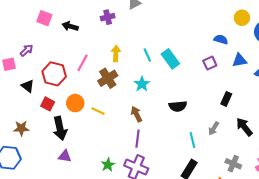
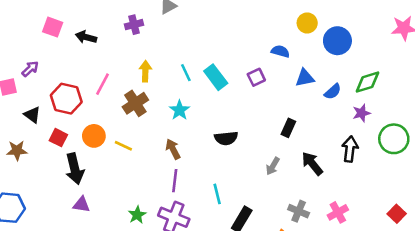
purple square: (210, 63) -> (256, 77), moved
brown star: (21, 128) -> (17, 150), moved
cyan line: (192, 140) -> (217, 194), moved

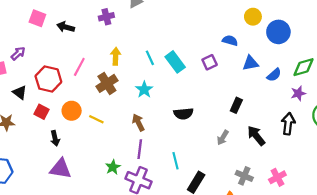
black arrow: (75, 169) -> (55, 138), size x0.6
purple triangle: (81, 205) -> (61, 169), size x1.5
green star: (137, 215) -> (113, 167), moved

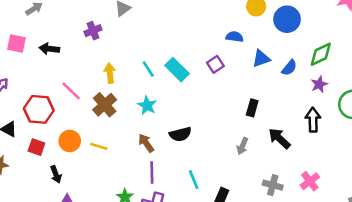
pink line: (79, 67) -> (71, 91), turned -66
black semicircle: (183, 114) -> (180, 134), moved

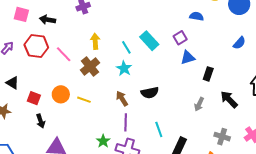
blue triangle: (261, 59) -> (188, 58), moved
cyan line: (148, 69) -> (126, 47), moved
red hexagon: (39, 109) -> (36, 46), moved
black arrow: (56, 174) -> (41, 121), moved

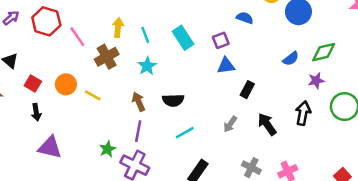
cyan line: (126, 47) -> (145, 35), moved
cyan line: (159, 129) -> (185, 133), moved, turned 70

